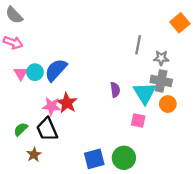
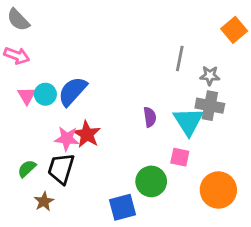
orange circle: (168, 104) -> (218, 190), moved, size x1.6
black trapezoid: (47, 129) -> (61, 169), turned 40
green circle: (124, 158) -> (151, 181), moved

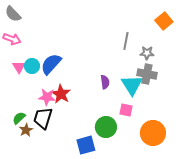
brown star: (44, 201) -> (26, 130), moved

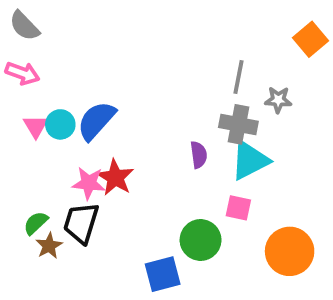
gray cross: (147, 74) -> (238, 124), moved
cyan triangle: (132, 85) -> (250, 160), turned 35

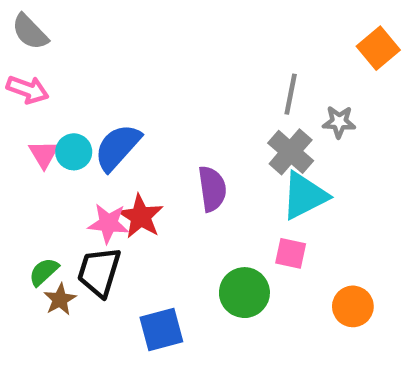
gray cross: (238, 124) -> (291, 152), turned 30
purple semicircle: (199, 155) -> (212, 189), moved, size x1.4
orange circle: (290, 251) -> (353, 306), size x0.7
blue square: (163, 274) -> (161, 330), moved

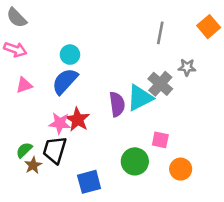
gray line: (291, 94) -> (160, 33), moved
cyan circle: (74, 152) -> (70, 55), moved
pink triangle: (44, 154) -> (24, 85), turned 42
cyan triangle: (304, 196) -> (140, 98), moved
orange circle: (353, 306) -> (181, 169), moved

